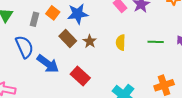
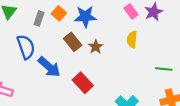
green line: (156, 42) -> (164, 69), moved
yellow semicircle: (121, 43) -> (132, 39), moved

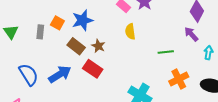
blue semicircle: (26, 47) -> (28, 75), moved
blue arrow: (49, 67) -> (60, 74), turned -60
red rectangle: (83, 83) -> (93, 69), moved

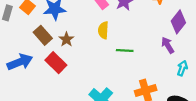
green line: (166, 52) -> (125, 51), moved

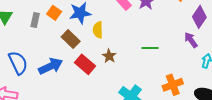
yellow semicircle: (103, 30) -> (98, 30), moved
brown star: (66, 39) -> (109, 56), moved

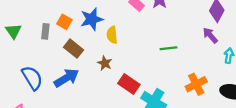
brown rectangle: (71, 39) -> (74, 49), moved
brown star: (109, 56) -> (105, 63), moved
red rectangle: (85, 64) -> (129, 84), moved

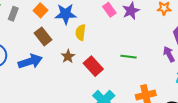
gray rectangle: (45, 31) -> (13, 14), moved
red rectangle: (129, 84) -> (93, 66), moved

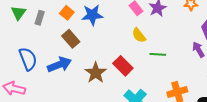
yellow semicircle: (81, 32) -> (139, 35), moved, turned -42
brown star: (68, 56) -> (96, 73), moved, size x1.5

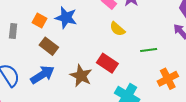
blue star: (92, 15) -> (66, 18), turned 30
green line: (158, 54) -> (149, 50), moved

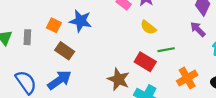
yellow semicircle: (117, 29) -> (148, 27), moved
red rectangle: (107, 63) -> (145, 62), moved
brown star: (81, 76) -> (118, 79), moved

